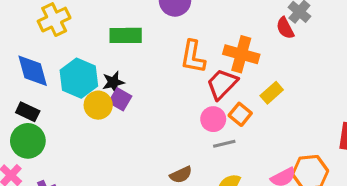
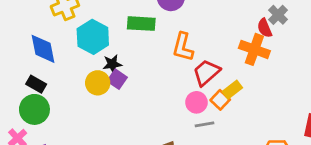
green rectangle: (126, 35) -> (141, 24), moved
orange cross: (241, 54) -> (254, 49), moved
cyan hexagon: (79, 78) -> (93, 37), moved
yellow rectangle: (272, 93) -> (232, 90), moved

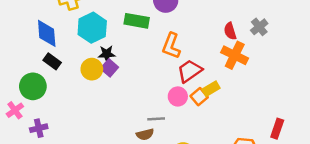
red semicircle: (265, 28) -> (230, 31), moved
black rectangle: (36, 84) -> (52, 61), moved
gray line: (204, 124) -> (156, 119), moved

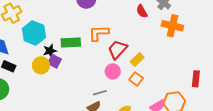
green rectangle: (137, 21) -> (71, 43), moved
orange L-shape: (171, 46) -> (99, 33), turned 80
orange cross: (235, 55) -> (172, 26), moved
orange square: (199, 97) -> (136, 79), moved

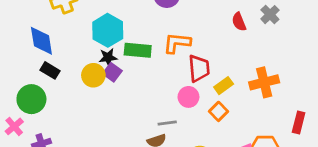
orange cross: (172, 26) -> (264, 82), moved, turned -35
cyan hexagon: (34, 33) -> (108, 30), moved
red trapezoid: (117, 49) -> (199, 68), turned 125

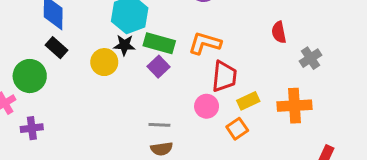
gray cross: (270, 15) -> (310, 58), moved
purple square: (112, 72) -> (158, 67), moved
gray line: (167, 123) -> (159, 125), moved

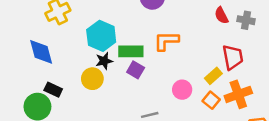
black rectangle: (57, 48) -> (53, 90), moved
gray cross: (310, 58) -> (246, 20), moved, turned -30
red trapezoid: (224, 76) -> (233, 57), moved
orange cross: (295, 106) -> (238, 94), moved

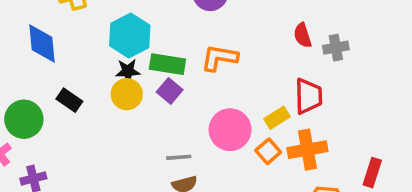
gray cross: (246, 20) -> (336, 48), turned -30
yellow circle: (92, 79) -> (127, 94), moved
black rectangle: (53, 90) -> (69, 100), moved
pink circle: (182, 90) -> (230, 130), size x1.5

